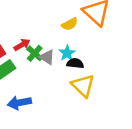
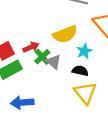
yellow semicircle: (70, 24) -> (65, 34), moved, size x1.5
cyan star: (67, 53) -> (84, 51), moved

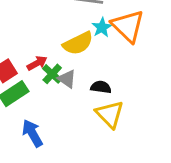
cyan star: (84, 51) -> (102, 27), moved
blue arrow: (22, 103) -> (32, 133), turned 70

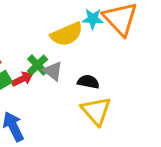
cyan star: (102, 27) -> (93, 19), turned 30
red arrow: (37, 63) -> (22, 79), moved

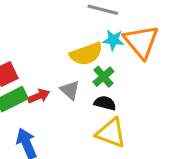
green cross: (38, 65) -> (103, 77), moved
yellow triangle: (96, 111) -> (111, 133), turned -32

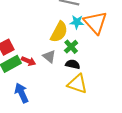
yellow semicircle: (86, 54) -> (59, 32), turned -40
red arrow: (39, 96) -> (28, 61), turned 48

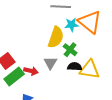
gray triangle: (49, 56) -> (50, 63), turned 32
yellow triangle: (77, 84) -> (90, 70), moved

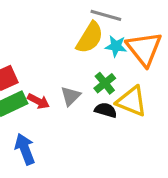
yellow semicircle: (56, 37) -> (90, 38), moved
yellow triangle: (90, 70) -> (132, 101), moved

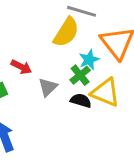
cyan star: (116, 46) -> (89, 60), moved, turned -30
red arrow: (38, 101) -> (21, 67), moved

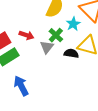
green cross: (80, 75) -> (56, 35), moved

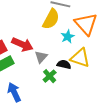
red arrow: (26, 35) -> (22, 44), size x1.5
green cross: (56, 35) -> (50, 76), moved

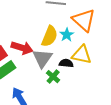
yellow semicircle: (51, 19) -> (50, 36), moved
gray triangle: (41, 57) -> (42, 58), size x1.5

